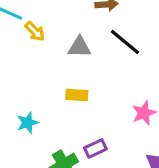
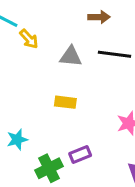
black line: (125, 42) -> (114, 54), turned -36
cyan star: (28, 123) -> (17, 140), moved

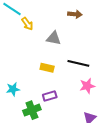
black line: (114, 54) -> (78, 63), moved
purple rectangle: (80, 155) -> (50, 96), moved

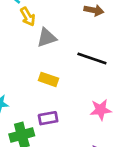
gray triangle: (54, 38) -> (47, 38), moved, turned -35
black line: (78, 63) -> (92, 58), moved

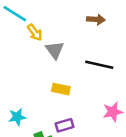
gray triangle: (47, 38) -> (55, 50), turned -42

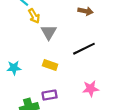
black line: (99, 65) -> (84, 49), turned -45
cyan star: (17, 117) -> (14, 68), moved

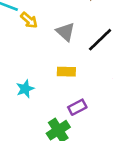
gray triangle: (49, 32) -> (66, 32), moved

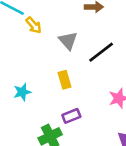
yellow rectangle: (66, 72) -> (65, 80), turned 66

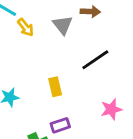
gray triangle: (68, 41) -> (63, 25), moved

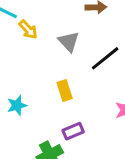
gray triangle: (63, 25) -> (69, 42), moved

